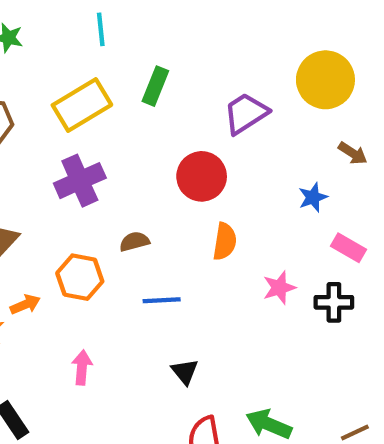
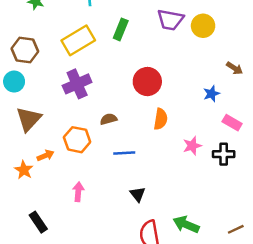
yellow circle: (325, 80) -> (203, 26), moved, size x0.7
purple trapezoid: (246, 113) -> (170, 20), moved, turned -136

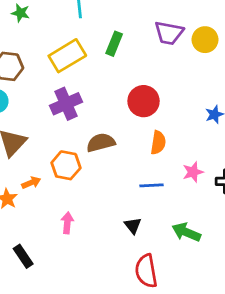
brown semicircle: (109, 119) -> (101, 143), size x1.5
blue line: (124, 153) -> (152, 185), moved
green arrow: (186, 224) -> (186, 232), moved

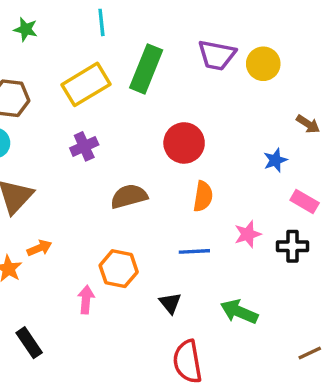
green rectangle: (114, 44) -> (146, 69), size x1.5
purple cross: (66, 104) -> (84, 146), size x0.7
orange hexagon: (66, 165) -> (119, 269), moved

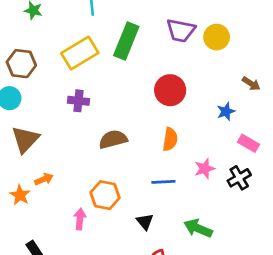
red circle: (184, 143) -> (170, 90), moved
purple cross: (84, 146) -> (78, 101), turned 30
black cross: (292, 246) -> (239, 178), turned -30

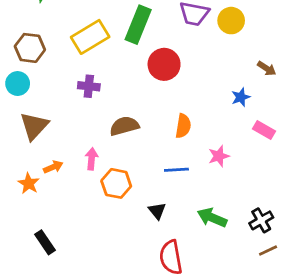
red circle: (170, 90) -> (164, 64), moved
black cross: (239, 178) -> (261, 220), moved
pink arrow: (80, 219) -> (92, 159), moved

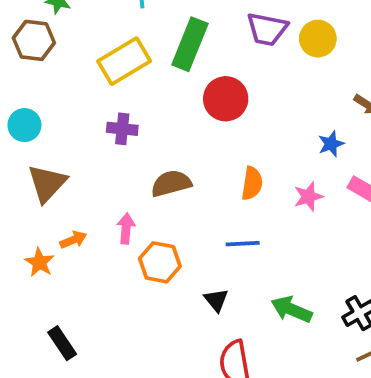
brown hexagon: (30, 48) -> (34, 40), moved
pink star: (219, 156) -> (308, 197), moved

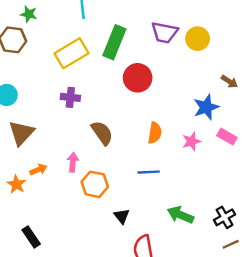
blue star: (331, 144) -> (206, 107), size x1.5
brown semicircle: (171, 183) -> (102, 133), turned 70
black triangle: (216, 300) -> (122, 216), moved

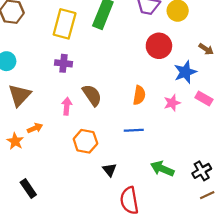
yellow rectangle: (72, 53) -> (65, 24), turned -44
red circle: (138, 78) -> (159, 46), moved
pink arrow: (73, 162) -> (67, 106), moved

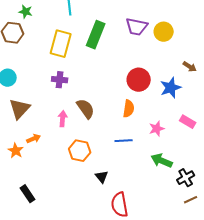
red circle: (159, 46) -> (139, 80), moved
pink rectangle: (204, 98) -> (188, 122), moved
pink star: (172, 103) -> (157, 129), moved
green arrow: (162, 169) -> (162, 161), moved

